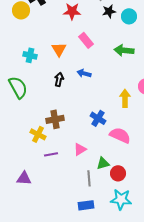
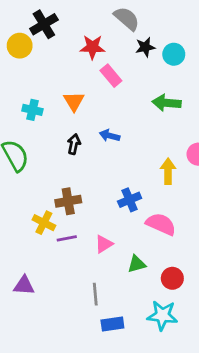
pink rectangle: (86, 40) -> (111, 76), moved
blue cross: (98, 118) -> (130, 200), turned 35
purple line: (51, 154) -> (67, 238), moved
red circle: (118, 173) -> (172, 278), moved
gray line: (89, 178) -> (95, 294), moved

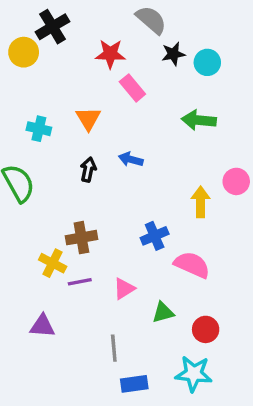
purple triangle: (24, 285) -> (42, 326), moved

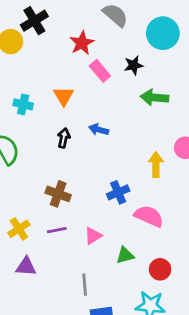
red star: (110, 54) -> (82, 43), turned -30
black star: (173, 54) -> (134, 65), moved
cyan circle: (207, 62) -> (163, 33), moved, size x1.5
brown cross: (81, 238) -> (58, 194), turned 30
yellow cross: (53, 263) -> (19, 229), moved, turned 30

